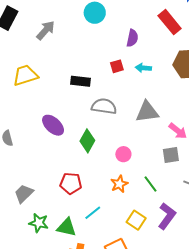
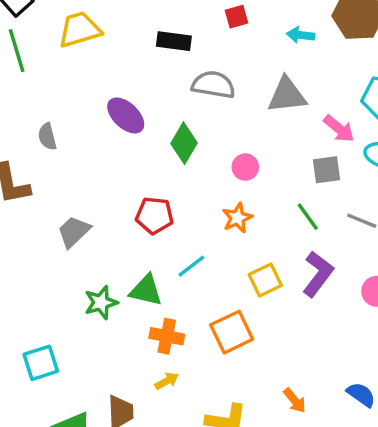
cyan arrow: (143, 68) -> (301, 35), moved
green line: (151, 184) -> (308, 217), moved
yellow square: (136, 220) -> (265, 280), turned 30
green star: (39, 223) -> (101, 302), moved, turned -30

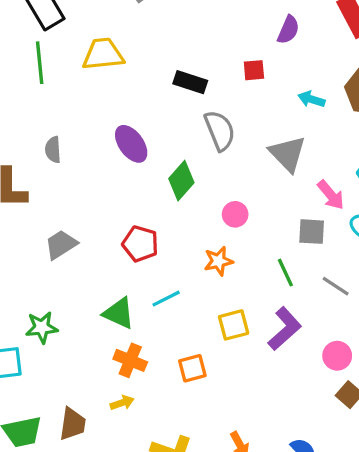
gray semicircle: (213, 85) -> (220, 131), turned 48
gray triangle: (287, 95) -> (288, 154), turned 42
green star: (101, 302) -> (42, 327), moved
orange square: (232, 332) -> (192, 368), size x0.7

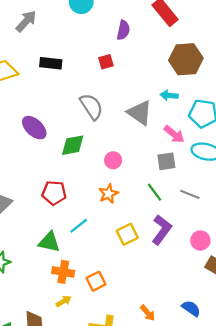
black rectangle: (190, 82) -> (51, 63), moved
cyan arrow: (311, 99) -> (169, 95), moved
green diamond: (181, 181) -> (73, 145), turned 50
orange square: (192, 368) -> (96, 281), moved

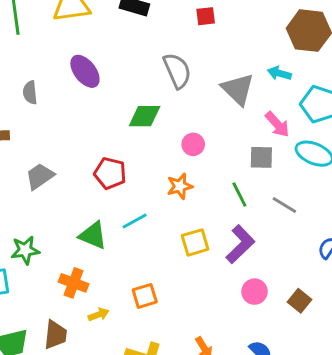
purple ellipse: (34, 128) -> (85, 71), moved
pink circle: (200, 241) -> (255, 292), moved
orange cross: (63, 272) -> (74, 283), moved

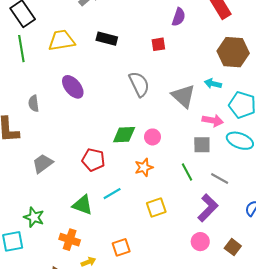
green diamond: (145, 116) -> (124, 135), moved
pink arrow: (277, 124) -> (213, 120), turned -36
purple L-shape: (240, 244) -> (208, 208), moved
green star: (25, 250) -> (34, 217), turned 30

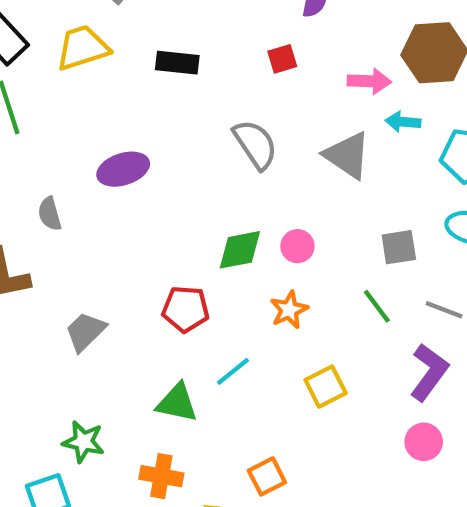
yellow trapezoid: (61, 40) -> (83, 48), moved
purple ellipse: (73, 87) -> (123, 169), turned -60
pink arrow: (213, 120) -> (369, 81), moved

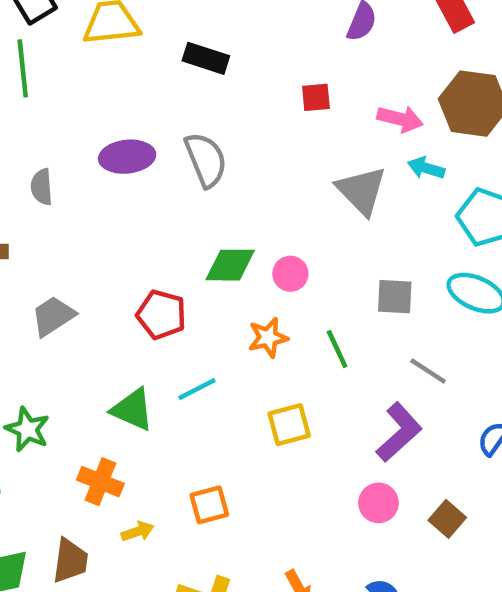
red square: (282, 59) -> (316, 97), moved
gray semicircle: (255, 144) -> (206, 160), moved
green line: (377, 306) -> (337, 349), moved

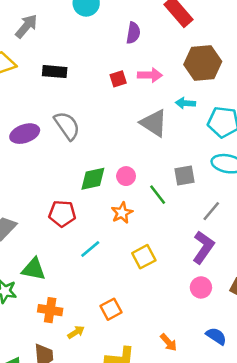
pink arrow: (400, 119) -> (150, 75), moved
green line: (337, 349) -> (158, 195), moved
gray line: (428, 371) -> (211, 211), turned -70
green triangle: (132, 409) -> (34, 269), moved

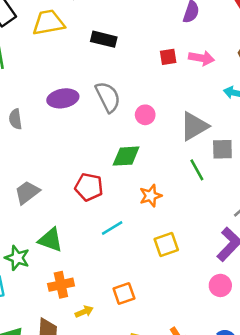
gray triangle: (154, 123) -> (194, 126), moved, turned 48
pink circle: (126, 176) -> (145, 115), moved
gray square: (184, 176) -> (222, 149), moved
green line: (158, 195) -> (197, 170), moved
orange cross: (50, 310) -> (61, 285), turned -30

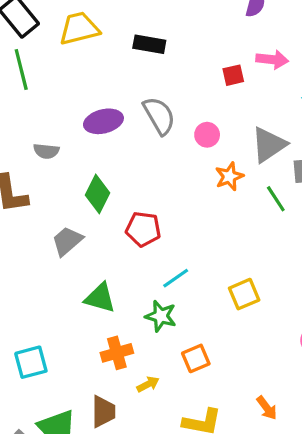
red square: (168, 57) -> (233, 75), moved
gray semicircle: (15, 119) -> (46, 151), turned -72
green diamond: (126, 156) -> (97, 194), moved, turned -56
orange star: (151, 196) -> (229, 176), moved
green star: (17, 258) -> (161, 316), moved

